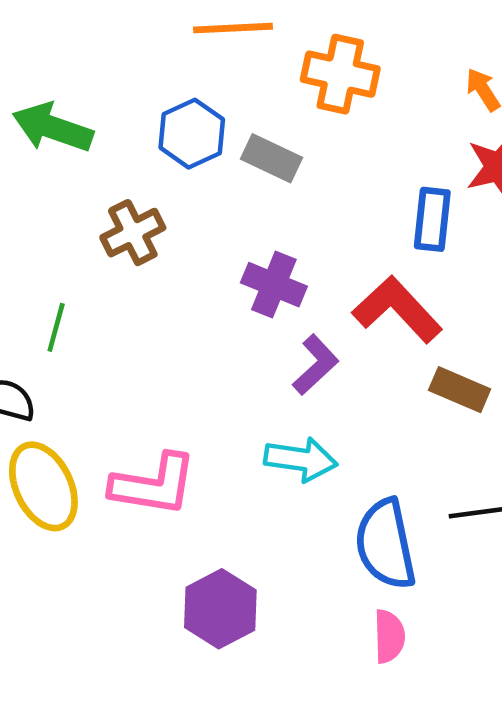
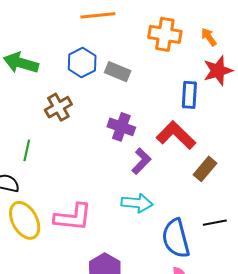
orange cross: (340, 74) -> (165, 34), moved
brown rectangle: (460, 390) -> (205, 169), turned -70

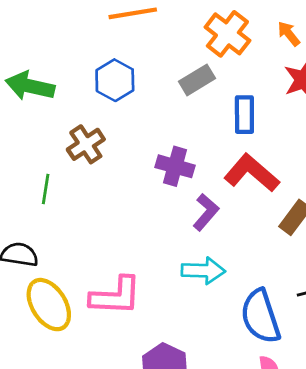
orange cross: (165, 34) -> (227, 34), turned 32
gray rectangle: (118, 72) -> (197, 80), moved, turned -50
blue rectangle: (189, 95) -> (244, 115), moved
green line: (27, 150) -> (46, 189), moved

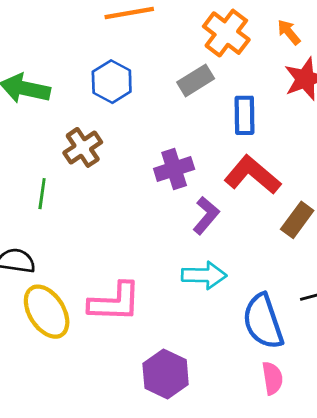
purple cross: (175, 166) -> (174, 169), turned -33

